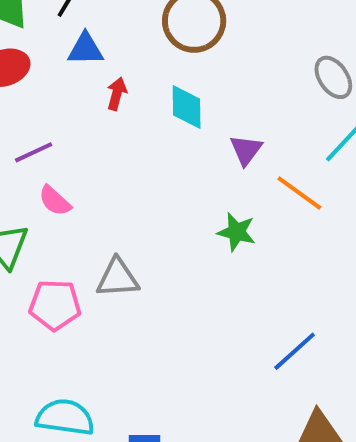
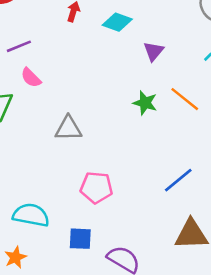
cyan diamond: (187, 107) -> (117, 22), turned -72
orange line: (299, 193) -> (185, 99), moved
pink pentagon: (55, 305) -> (96, 188), moved

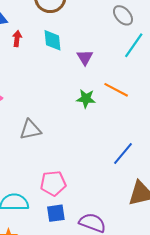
cyan diamond: (117, 22) -> (52, 40), turned 75
pink pentagon: (96, 188) -> (53, 183), moved

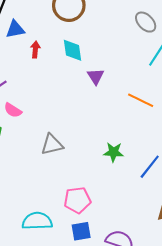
purple triangle: (85, 57) -> (96, 76), moved
green star: (86, 99) -> (114, 152), moved

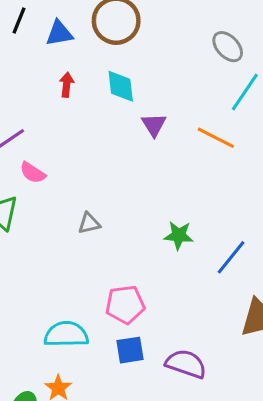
blue triangle: (15, 29) -> (59, 33), moved
orange line: (141, 100) -> (216, 138), moved
gray triangle: (52, 145) -> (89, 223), size x0.7

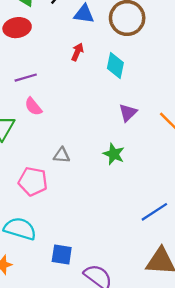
purple triangle: (154, 125) -> (128, 113), moved
green star: (179, 235) -> (114, 154), moved
pink pentagon: (125, 305) -> (33, 181), moved

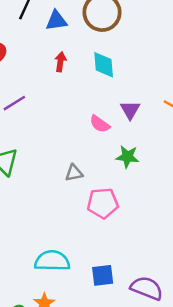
pink semicircle: (33, 107) -> (100, 124), moved
pink pentagon: (33, 181) -> (103, 203), moved

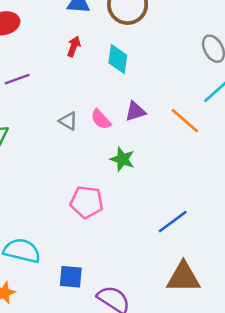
purple triangle: (130, 110) -> (135, 111), turned 30
gray triangle: (74, 173) -> (68, 121), moved, turned 30

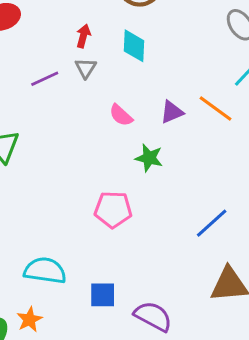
purple line: (17, 79) -> (45, 79), moved
purple triangle: (135, 111) -> (172, 112), moved
gray triangle: (68, 121) -> (86, 68), moved, turned 36

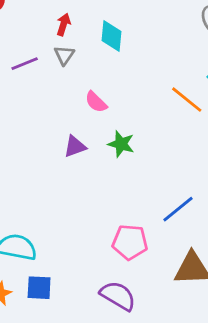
purple triangle: (172, 112) -> (75, 146), moved
pink pentagon: (113, 209) -> (130, 242), moved
blue square: (103, 295) -> (39, 288), moved

